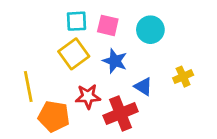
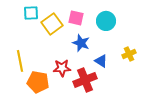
cyan square: (77, 21) -> (31, 13), moved
yellow square: (74, 54) -> (52, 24), moved

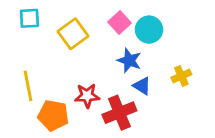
cyan square: (31, 13) -> (29, 18), moved
pink square: (76, 18) -> (119, 23), moved, turned 35
blue star: (81, 43) -> (129, 61), moved

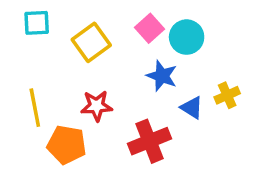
blue triangle: (142, 86) -> (192, 108), moved
red star: (87, 96) -> (97, 106), moved

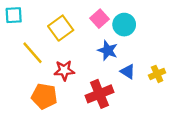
cyan square: (37, 23) -> (14, 15), moved
yellow cross: (227, 95) -> (157, 74), moved
yellow line: (35, 108) -> (32, 53), moved, turned -30

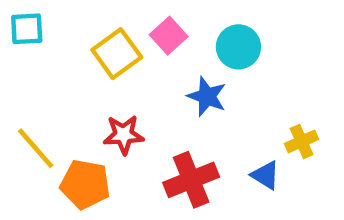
pink square: (99, 19) -> (169, 36), moved
yellow line: (32, 53) -> (36, 148), moved
blue triangle: (128, 72) -> (266, 175), moved

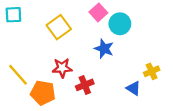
pink square: (169, 36) -> (98, 12), moved
red cross: (191, 180) -> (85, 85), moved, size x0.7

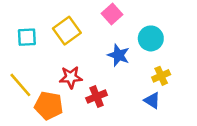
cyan square: (13, 15) -> (27, 37), moved
cyan circle: (120, 24) -> (151, 38), moved
yellow cross: (152, 71) -> (161, 76), moved

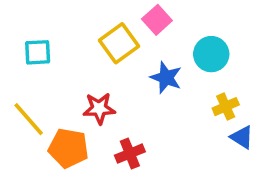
yellow square: (67, 31) -> (119, 43), moved
red cross: (97, 97) -> (130, 154), moved
blue triangle: (152, 100) -> (242, 137), moved

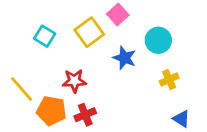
cyan square: (38, 52) -> (45, 36), moved, turned 35
blue triangle: (242, 137) -> (181, 119), moved
red cross: (130, 154) -> (85, 115), moved

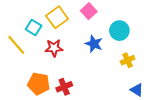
yellow square: (89, 32) -> (57, 17), moved
red star: (74, 81) -> (54, 48), moved
yellow line: (22, 89) -> (16, 45), moved

